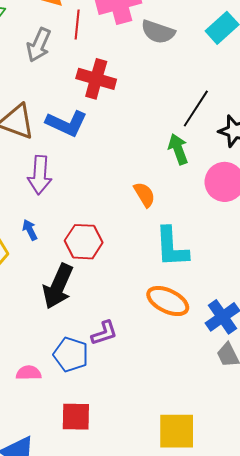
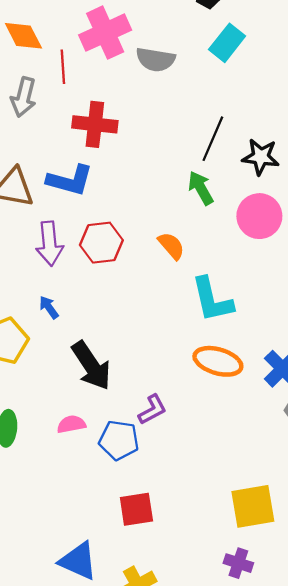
red hexagon: (84, 242) -> (101, 243), moved
black arrow: (58, 286) -> (91, 366), turned -48
pink semicircle: (29, 373) -> (71, 424), moved

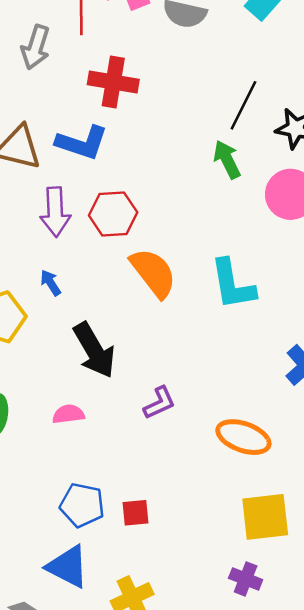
orange semicircle: (171, 246) -> (153, 273), moved, size x1.6
orange ellipse: (218, 361) -> (243, 437), moved
blue pentagon: (119, 440) -> (82, 505), moved
red square: (136, 509) -> (135, 513), size x0.7

